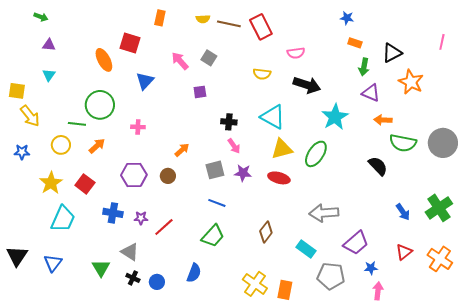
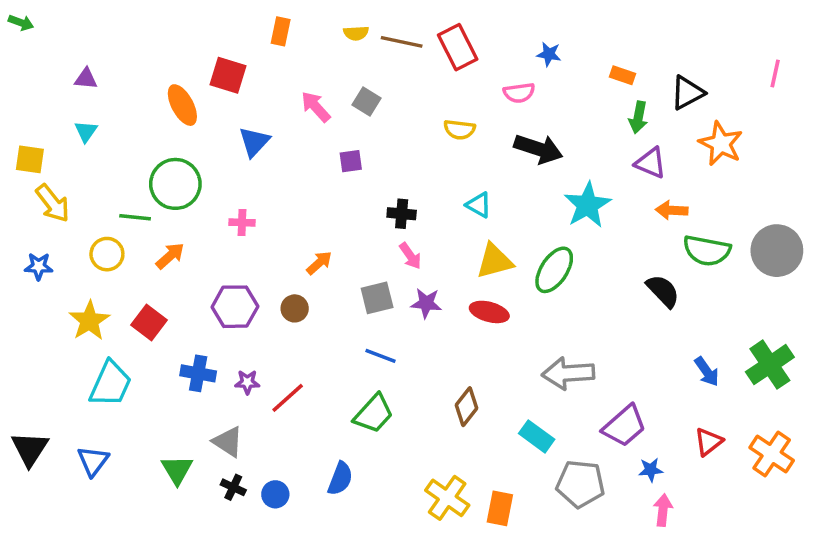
green arrow: (41, 17) -> (21, 23), moved
blue star: (347, 18) -> (549, 54), moved
cyan triangle: (273, 117) -> (479, 205), size x0.6

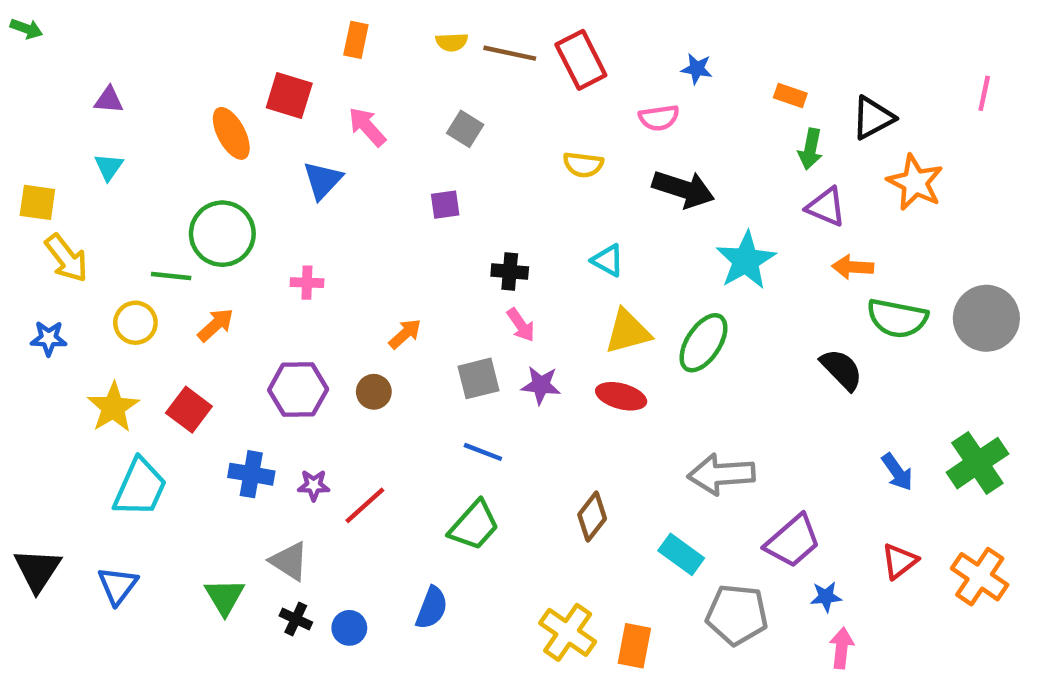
pink arrow: (316, 107) -> (367, 127), moved

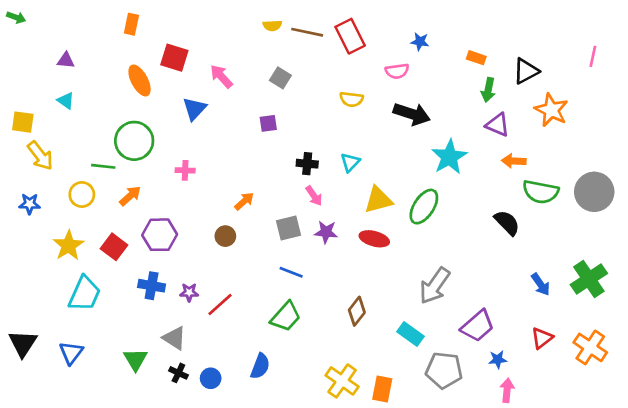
orange rectangle: (356, 40) -> (131, 24), moved
cyan triangle: (109, 167) -> (66, 101), turned -30
cyan triangle: (608, 260) -> (350, 162), moved, turned 45
purple hexagon: (298, 390) -> (160, 235), moved
gray arrow: (721, 474) -> (435, 286), turned -51

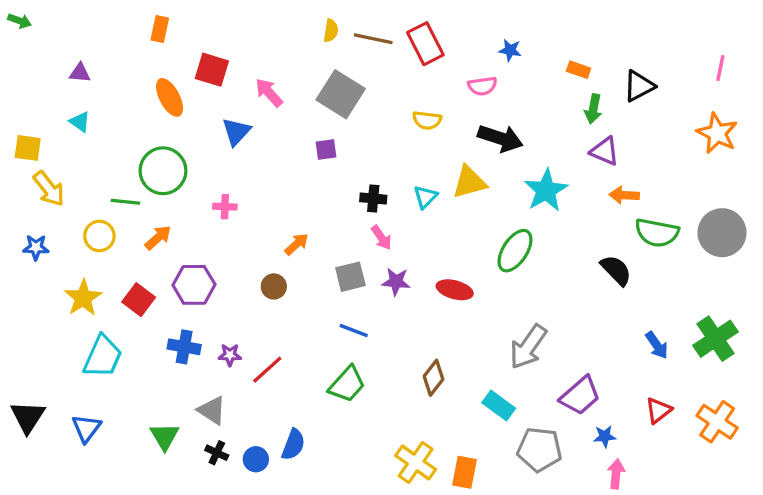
yellow semicircle: (272, 25) -> (331, 31), turned -78
gray square: (280, 78) -> (341, 94), size x1.8
orange star: (551, 110) -> (717, 133), moved
yellow triangle: (378, 200) -> (469, 182), moved
blue semicircle: (260, 366) -> (293, 445), moved

